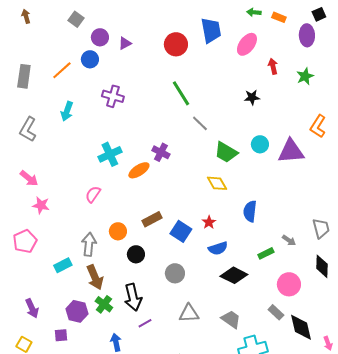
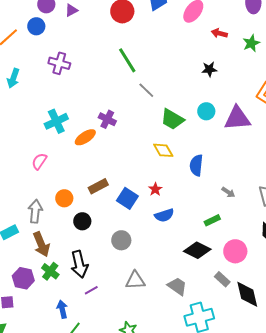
red arrow: (273, 66) -> (219, 33), turned -63
black star: (252, 97) -> (209, 69), moved
blue semicircle: (250, 211) -> (196, 165), moved
gray arrow: (289, 240) -> (228, 192), moved
black diamond: (234, 275) -> (197, 250), moved

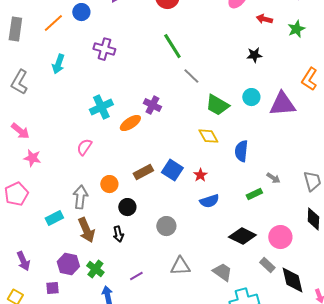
blue square: (127, 198) -> (172, 170), moved
green rectangle: (212, 220) -> (254, 194), moved
black arrow: (79, 264) -> (118, 234), moved, size x0.6
green cross: (50, 271) -> (95, 269), moved

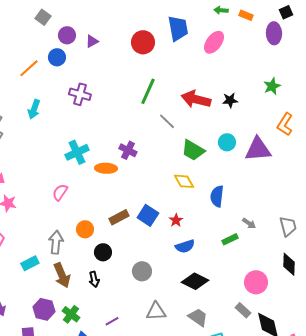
red arrow: (264, 19) -> (196, 99), moved, size x1.8
green star: (296, 29) -> (272, 86), moved
green line: (172, 46) -> (148, 91), turned 56
orange ellipse: (130, 123) -> (106, 168), turned 35
black diamond: (242, 236) -> (195, 281), moved

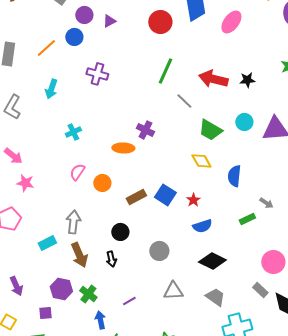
cyan cross: (77, 152) -> (73, 132), moved, size x0.7
orange circle: (85, 229) -> (102, 183), moved

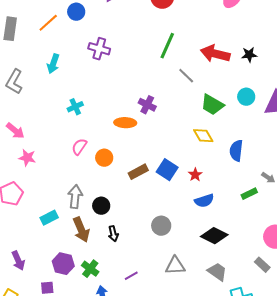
black circle: (120, 232) -> (101, 206), moved

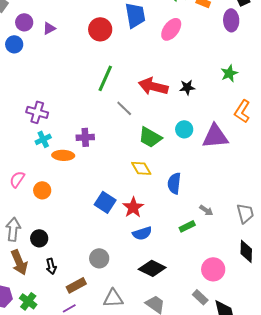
purple cross: (99, 49) -> (37, 112), moved
purple cross: (147, 105) -> (85, 137), turned -30
cyan cross: (75, 107) -> (43, 139), moved
brown rectangle: (138, 172) -> (76, 285), moved
red star: (195, 175) -> (133, 207), size x1.5

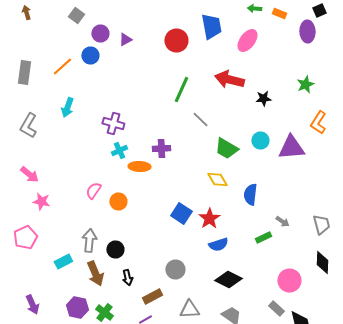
red arrow: (153, 86) -> (229, 80), moved

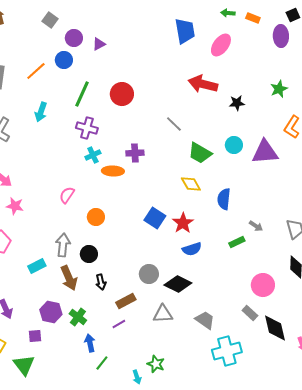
red circle: (176, 40) -> (122, 94), moved
green line: (181, 90) -> (82, 94), moved
orange circle: (118, 202) -> (96, 217), moved
black diamond: (228, 280) -> (178, 284), moved

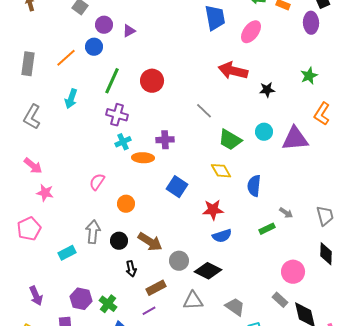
blue square: (155, 218) -> (177, 187), moved
red star: (183, 223) -> (213, 210), turned 30
brown arrow: (69, 278) -> (150, 242), moved, turned -35

